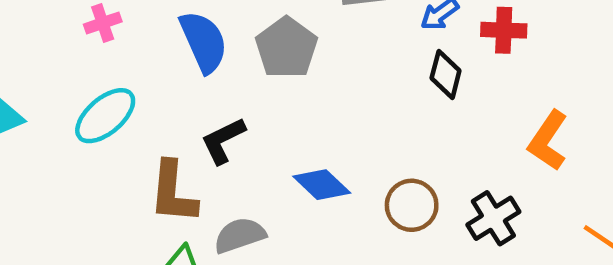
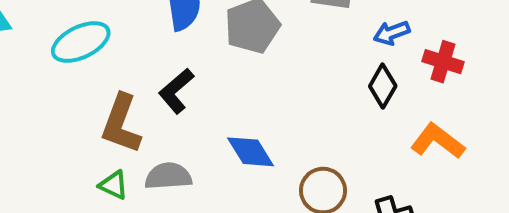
black L-shape: (223, 141) -> (176, 91), turned -30
orange L-shape: (548, 141) -> (438, 141), moved, turned 78

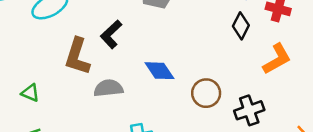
orange L-shape: (438, 141) -> (277, 59), turned 116
green triangle: (113, 185) -> (30, 93), moved

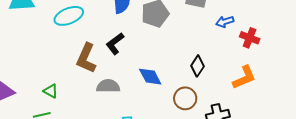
black diamond: (241, 26) -> (197, 66), moved
green triangle: (30, 93) -> (51, 91), moved

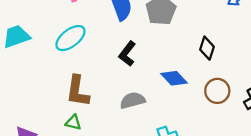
brown L-shape: (86, 58) -> (78, 91), moved
black diamond: (197, 66) -> (207, 48), moved

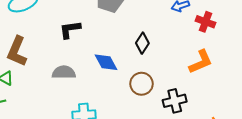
black L-shape: (127, 54) -> (70, 30), turned 30

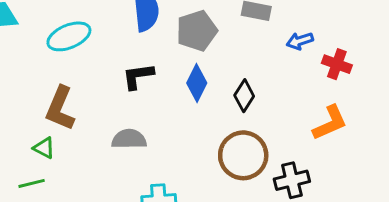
blue diamond: (106, 62) -> (197, 83), moved, turned 55
brown circle: (142, 84) -> (243, 155), size x1.4

